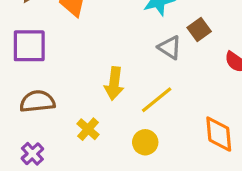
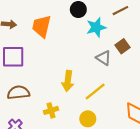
yellow cross: (88, 129) -> (51, 110), turned 32

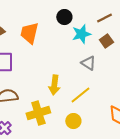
brown square: (122, 46) -> (106, 41), moved
yellow cross: (51, 110) -> (38, 113), size x1.6

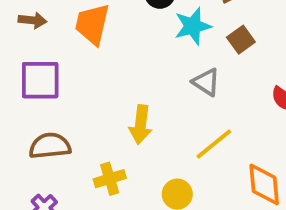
yellow line: (80, 95) -> (214, 144), moved
yellow cross: (38, 113) -> (110, 179), size x0.7

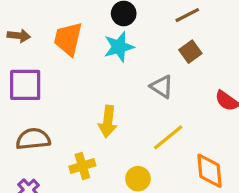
cyan star: (193, 26) -> (119, 47), moved

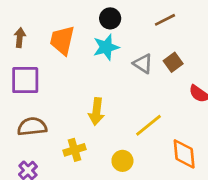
brown arrow: (19, 36) -> (20, 38), turned -90
brown square: (190, 52) -> (173, 62), moved
gray triangle: (162, 87) -> (143, 64), moved

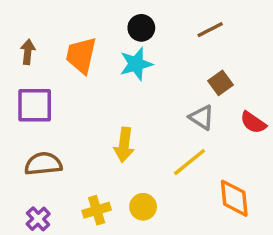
gray triangle: (143, 64) -> (202, 117), moved
yellow cross: (75, 150) -> (97, 210), moved
yellow circle: (122, 161) -> (143, 207), moved

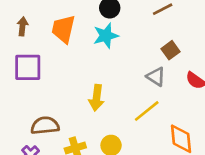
brown semicircle: (43, 164) -> (45, 126), moved

